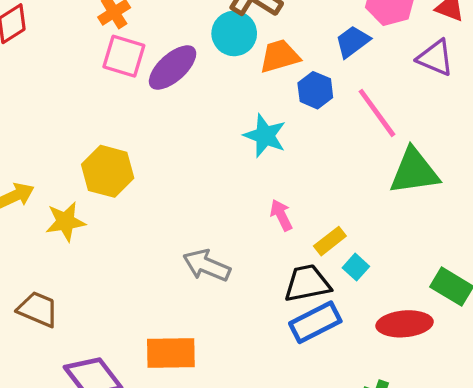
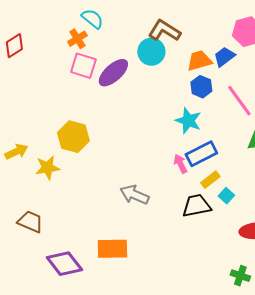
orange trapezoid: (280, 56) -> (199, 61), moved
cyan star: (265, 136) -> (188, 121), moved
blue rectangle: (315, 322) -> (201, 154), moved

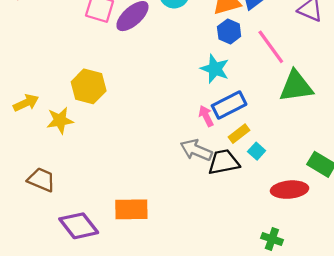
gray arrow: (134, 195) -> (196, 150), moved

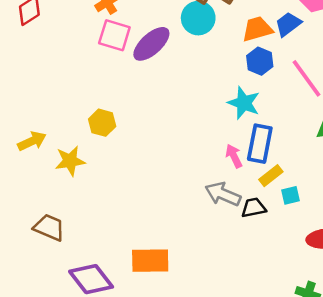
yellow hexagon: (89, 86) -> (102, 123), size x0.7
blue rectangle: (229, 105) -> (260, 144), turned -52
cyan square: (257, 151) -> (291, 195), turned 35
black trapezoid: (224, 162) -> (254, 208), size x0.7

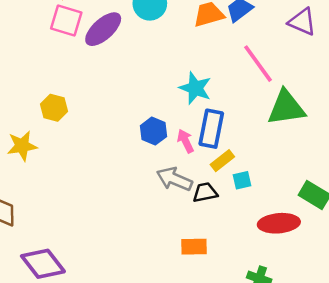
blue hexagon: (260, 61) -> (154, 131), moved
orange rectangle: (150, 261) -> (194, 247), moved, size x0.7

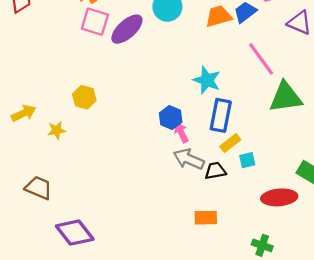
pink arrow: (185, 141) -> (181, 132), moved
yellow star: (22, 146) -> (57, 130), size x0.7

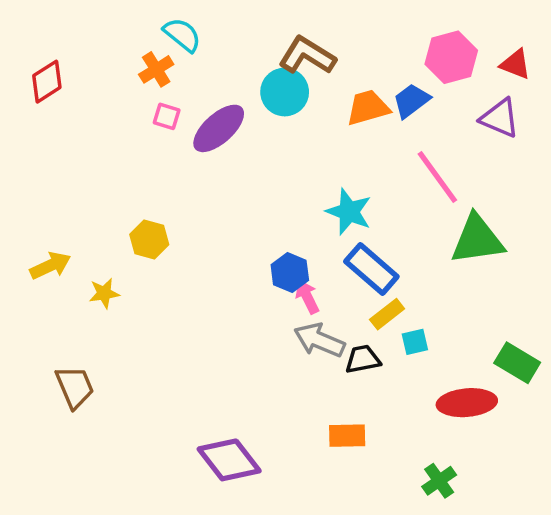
pink square: (95, 22) -> (167, 116), size x0.6
blue rectangle: (221, 115) -> (371, 269), turned -60
brown trapezoid: (39, 188) -> (75, 387), turned 44
purple diamond: (75, 233) -> (229, 460), moved
green cross: (262, 245) -> (439, 481), turned 36

